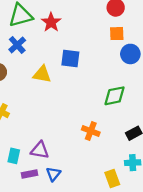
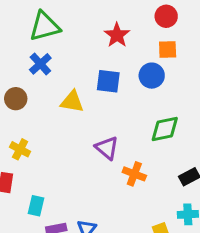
red star: (51, 22) -> (117, 35), moved
blue circle: (130, 54) -> (152, 76), moved
purple triangle: (40, 150) -> (107, 148), moved, turned 30

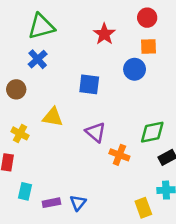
blue square: (108, 81) -> (89, 84), moved
yellow triangle: (72, 102) -> (53, 117), moved
green diamond: (165, 129) -> (152, 132), moved
cyan rectangle: (36, 206) -> (25, 191), moved

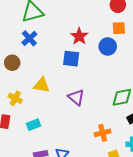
red star: (104, 34) -> (79, 36), moved
orange cross: (119, 155) -> (103, 133), moved, turned -35
cyan rectangle: (25, 191) -> (34, 125), moved, turned 56

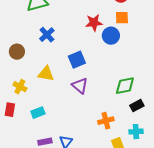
red star: (79, 36) -> (94, 23), moved, turned 30
blue cross: (29, 38) -> (47, 35), moved
blue square: (71, 59) -> (77, 60), moved, turned -30

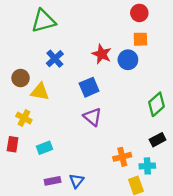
red star: (94, 23) -> (102, 54), moved, turned 30
yellow triangle: (46, 74) -> (40, 92), moved
green diamond: (125, 86) -> (156, 104), moved, turned -30
cyan cross: (136, 132) -> (147, 166), moved

